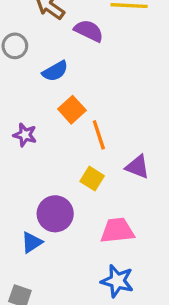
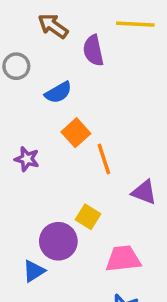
purple semicircle: (89, 31) -> (93, 50), turned -128
yellow square: (92, 179) -> (88, 217), moved

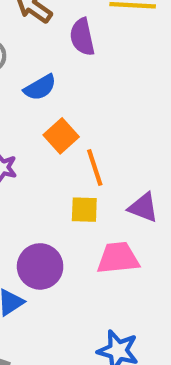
yellow square: (88, 217) -> (84, 210), moved, turned -30
pink trapezoid: (123, 259) -> (118, 258), moved

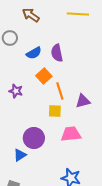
purple semicircle: (82, 37) -> (57, 53), moved
purple triangle: (143, 207) -> (83, 101), moved, turned -35

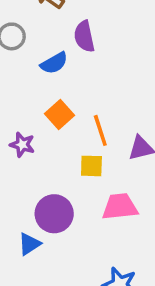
purple semicircle: (57, 53) -> (84, 36), moved
orange square: (44, 76) -> (59, 114), moved
purple star: (16, 91) -> (22, 145), moved

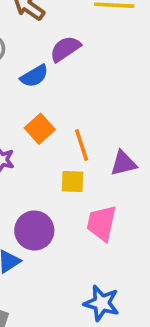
purple semicircle: (84, 36) -> (65, 49), turned 68
pink trapezoid: (120, 207) -> (102, 223), turned -72

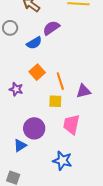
blue star: (102, 303) -> (62, 161), moved

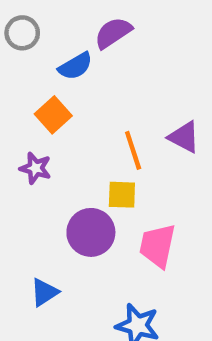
orange square: (37, 72) -> (53, 115), moved
purple triangle: (83, 91) -> (184, 137), moved, turned 42
purple circle: (34, 128) -> (91, 232), moved

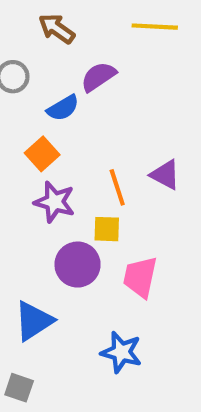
purple star: (35, 168) -> (55, 202), moved, size x1.4
blue triangle: (44, 292) -> (34, 321), size x1.5

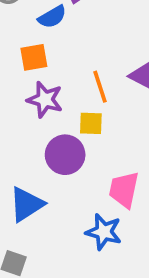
orange square: (42, 154) -> (34, 57), turned 32
pink trapezoid: (140, 277) -> (124, 190), moved

